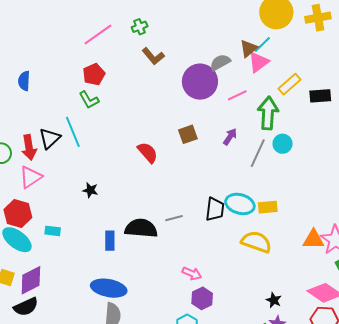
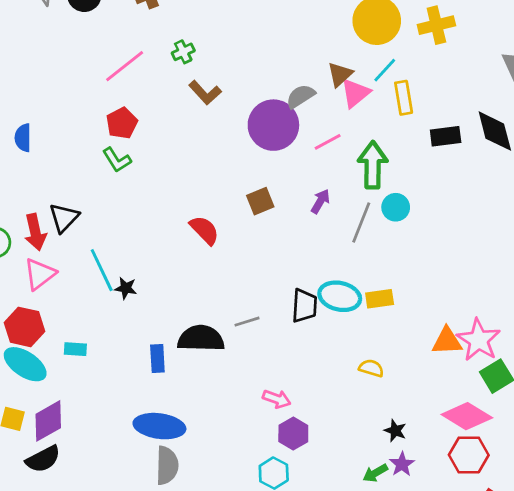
cyan line: (262, 45) -> (385, 70), moved
yellow rectangle: (290, 84) -> (404, 98), moved, turned -55
cyan line: (73, 132) -> (102, 270), moved
yellow semicircle: (256, 242) -> (371, 368), moved, size x0.6

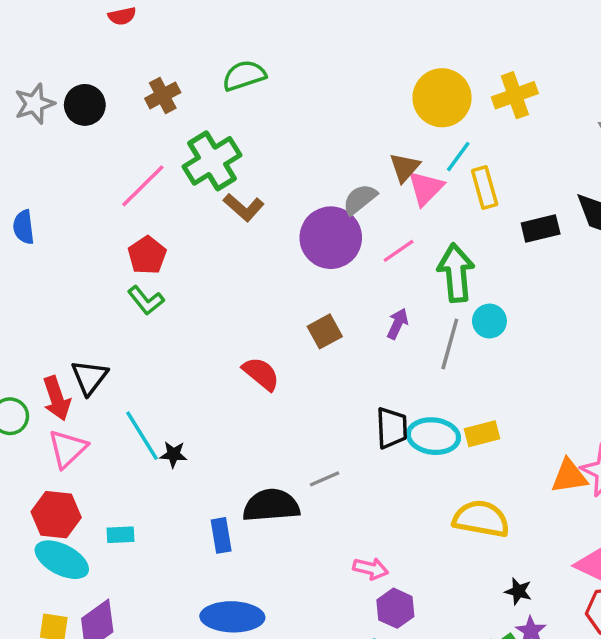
green cross: (183, 52) -> (212, 161), size x2.0
blue semicircle: (23, 138) -> (24, 227), moved
black trapezoid: (304, 306) -> (392, 428), moved
yellow semicircle: (371, 368) -> (481, 519), size x1.8

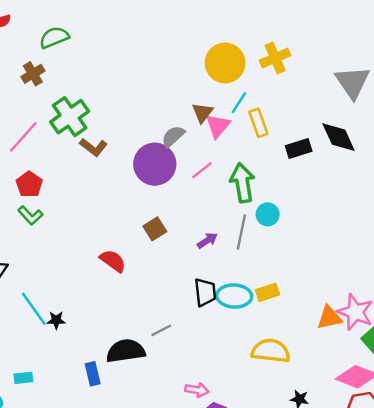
green semicircle: (244, 76) -> (54, 37), moved
purple arrow: (398, 324) -> (207, 241), moved, turned 36

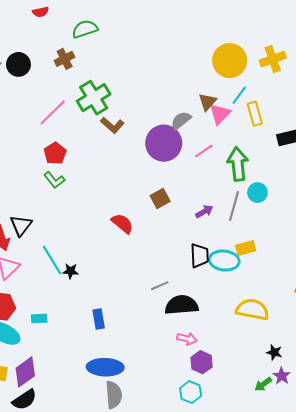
yellow rectangle: (267, 292) -> (246, 248), moved
black semicircle: (126, 351) -> (182, 305), moved

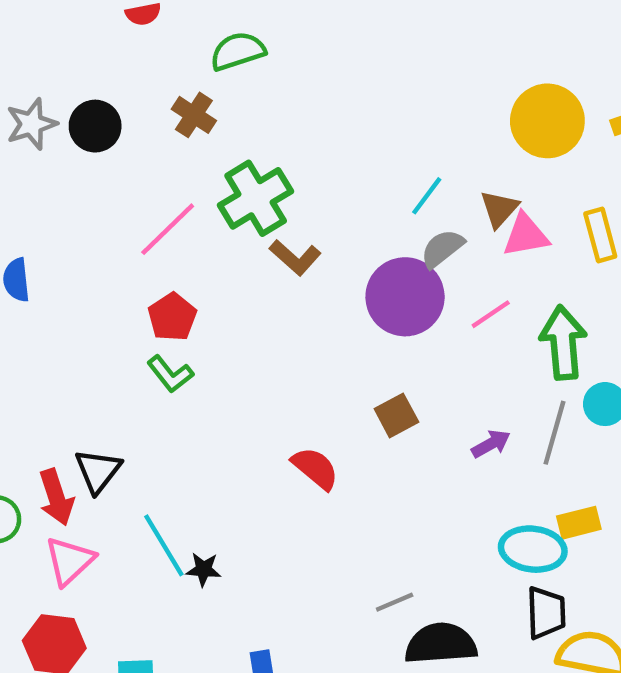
brown cross: (65, 59) -> (194, 115), turned -30
cyan line: (239, 95) -> (427, 196), moved
pink triangle: (220, 114) -> (526, 235), turned 35
black trapezoid: (200, 256) -> (546, 613), moved

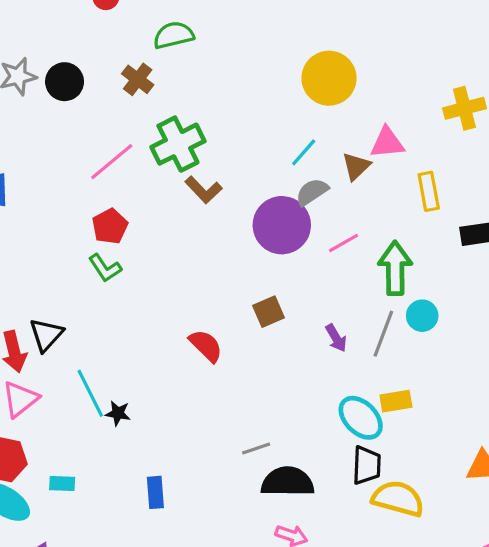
yellow circle: (547, 121) -> (329, 78), moved
pink triangle: (526, 235) -> (387, 143), moved
purple arrow: (491, 444) -> (336, 338), turned 84
cyan ellipse: (533, 549) -> (361, 418), turned 33

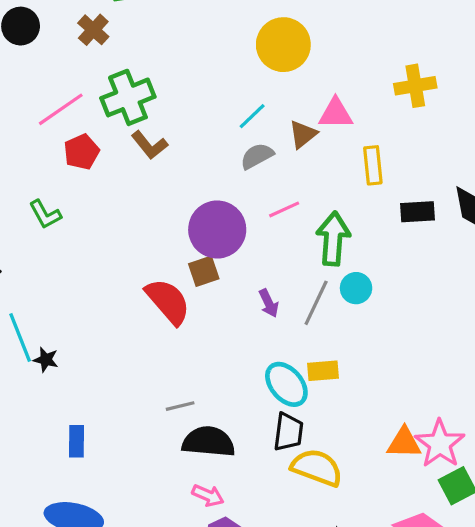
purple circle: (282, 225) -> (217, 229), moved
red pentagon: (110, 226) -> (82, 152), moved
red semicircle: (206, 346) -> (168, 301), moved, size x1.4

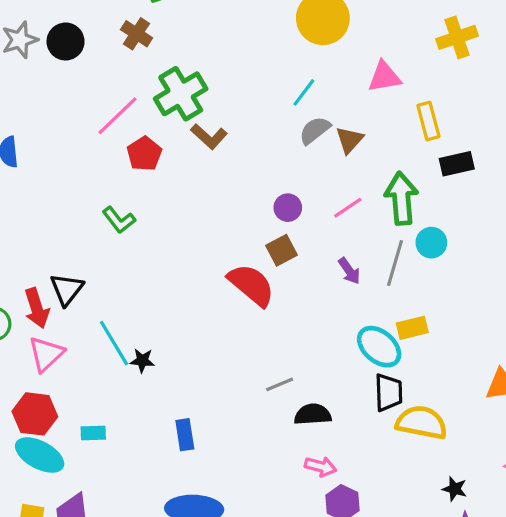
brown triangle: (303, 134) -> (349, 140), moved
pink line: (284, 209) -> (348, 208), moved
black rectangle: (417, 212) -> (457, 164), moved
purple circle: (217, 229) -> (288, 208), size x0.5
black semicircle: (209, 442) -> (313, 414), size x0.7

